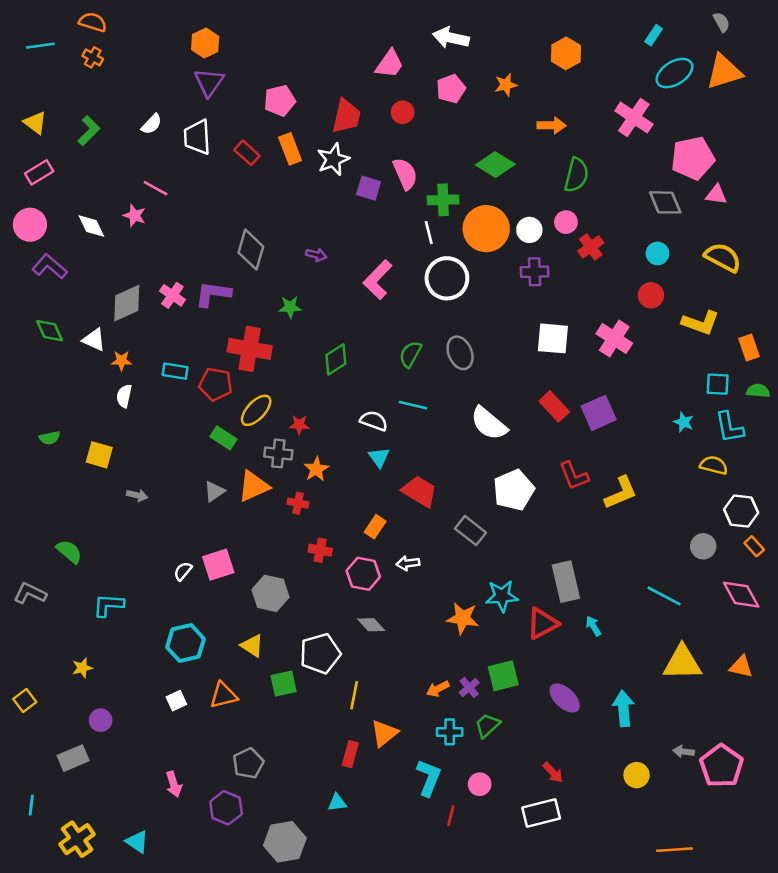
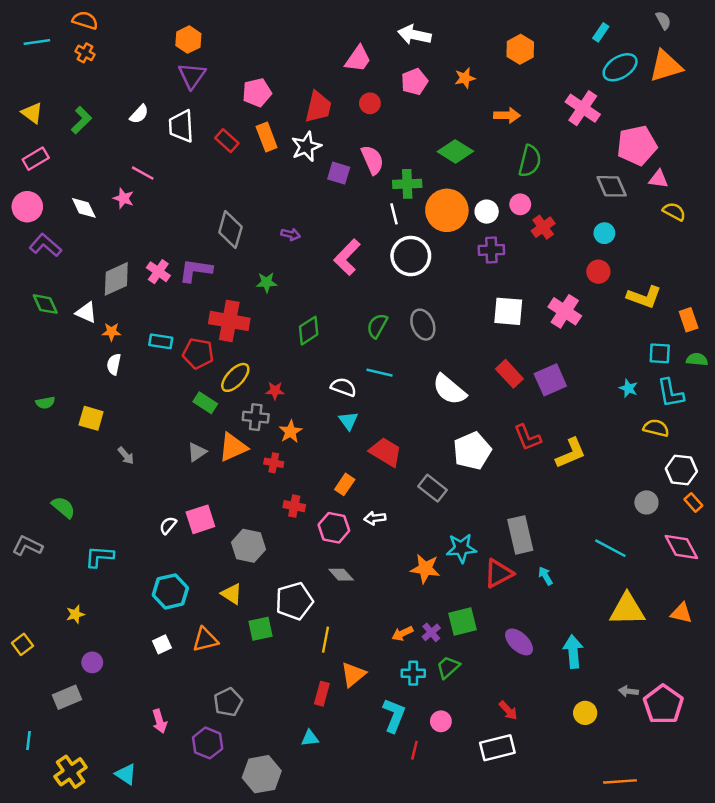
yellow semicircle: (723, 257) -> (674, 212), moved, size x0.7
gray arrow: (137, 495) -> (126, 456), turned 36

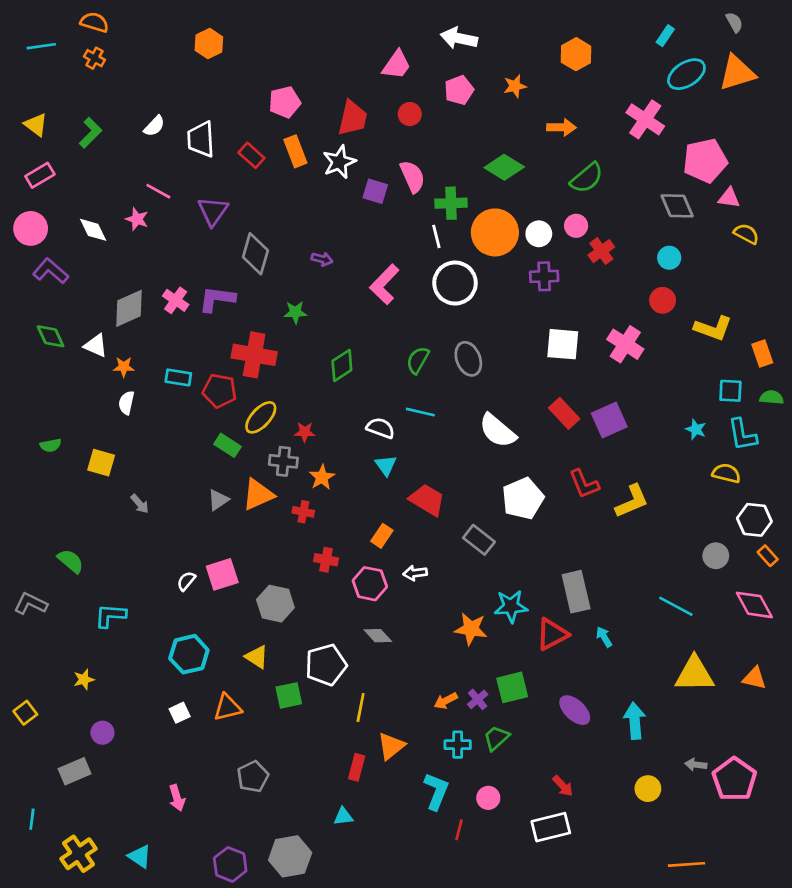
purple triangle: (192, 76) -> (213, 211), moved
green semicircle: (530, 161) -> (587, 178), turned 36
purple hexagon: (208, 743) -> (230, 864), moved

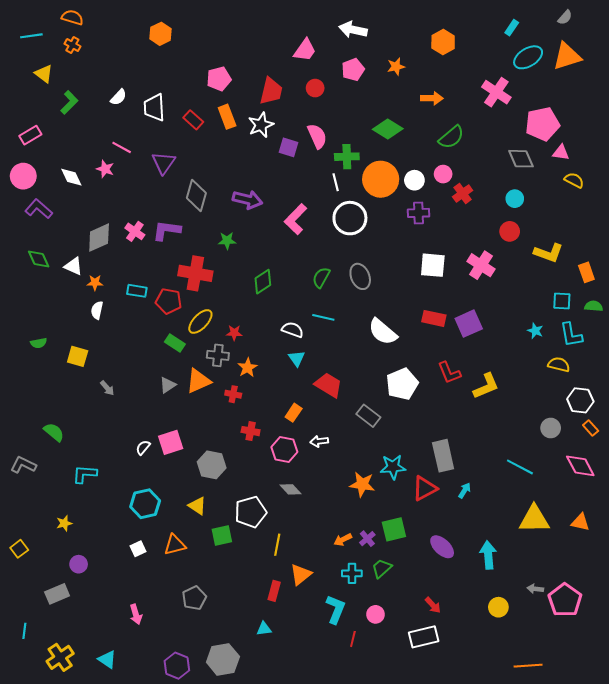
gray semicircle: (734, 22) -> (565, 17), turned 70
yellow triangle: (36, 125) -> (44, 74), moved
purple arrow: (322, 259) -> (248, 200), size x1.8
red rectangle: (564, 413) -> (434, 318), turned -35
cyan arrow: (604, 637) -> (465, 490), turned 63

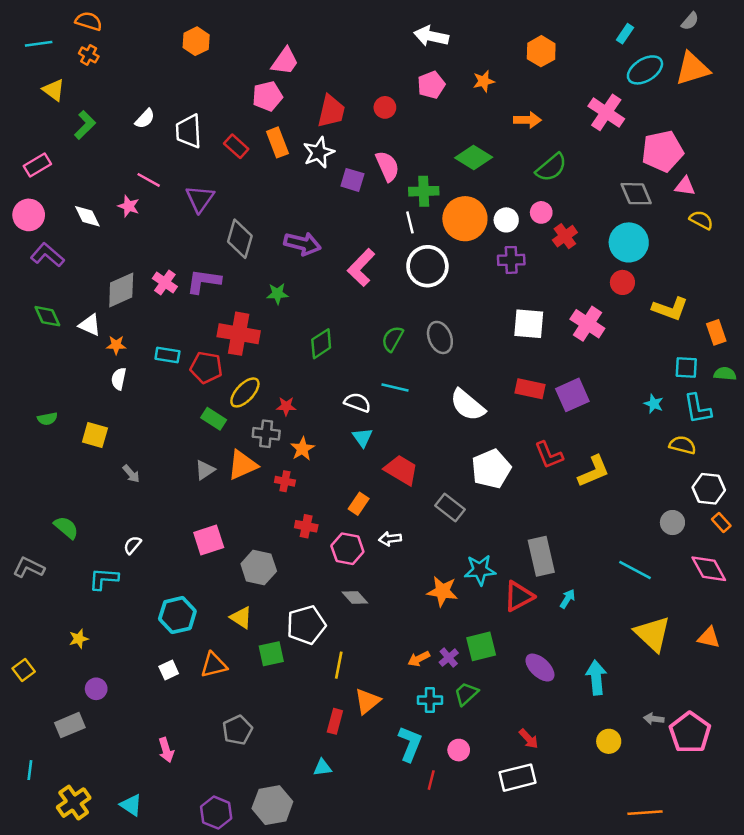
pink trapezoid: (305, 50) -> (285, 61), moved
cyan circle: (515, 199) -> (629, 242), size x1.8
white semicircle: (143, 447) -> (132, 545), moved
yellow triangle: (534, 519) -> (652, 634), turned 44

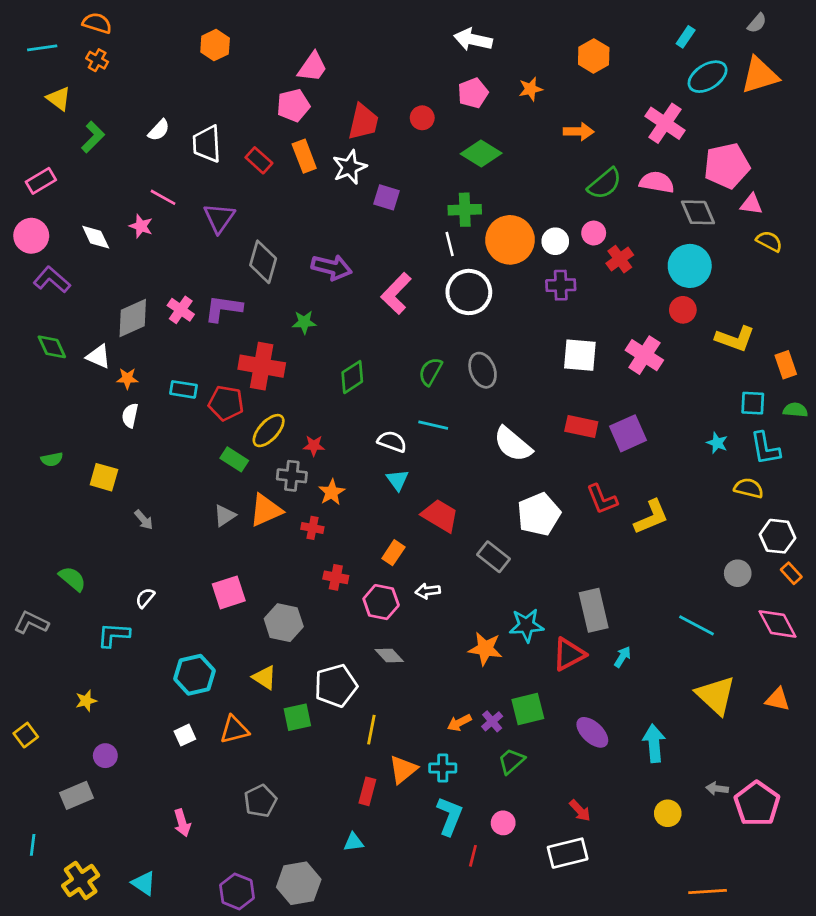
green diamond: (474, 157) -> (481, 153), moved
pink semicircle: (387, 166) -> (657, 182), moved, turned -56
cyan cross: (430, 700) -> (443, 768), moved

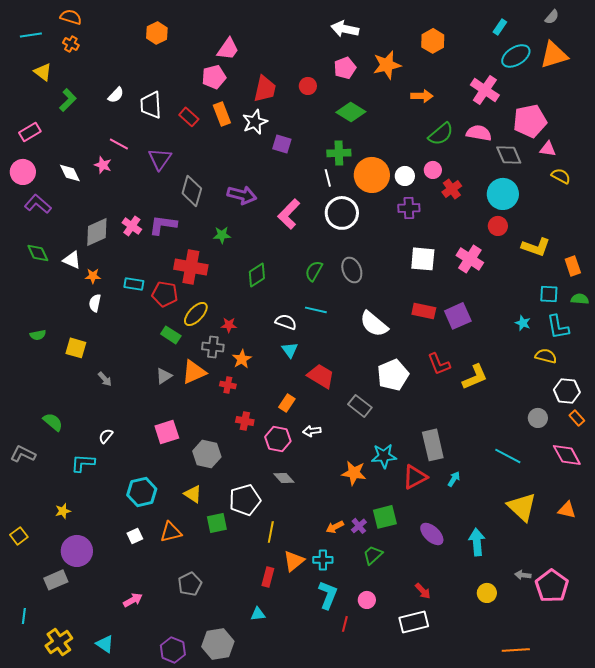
orange star: (531, 89) -> (387, 65), size x1.6
purple circle: (105, 756) -> (77, 551), size x1.8
pink arrow: (182, 823) -> (133, 600), turned -102

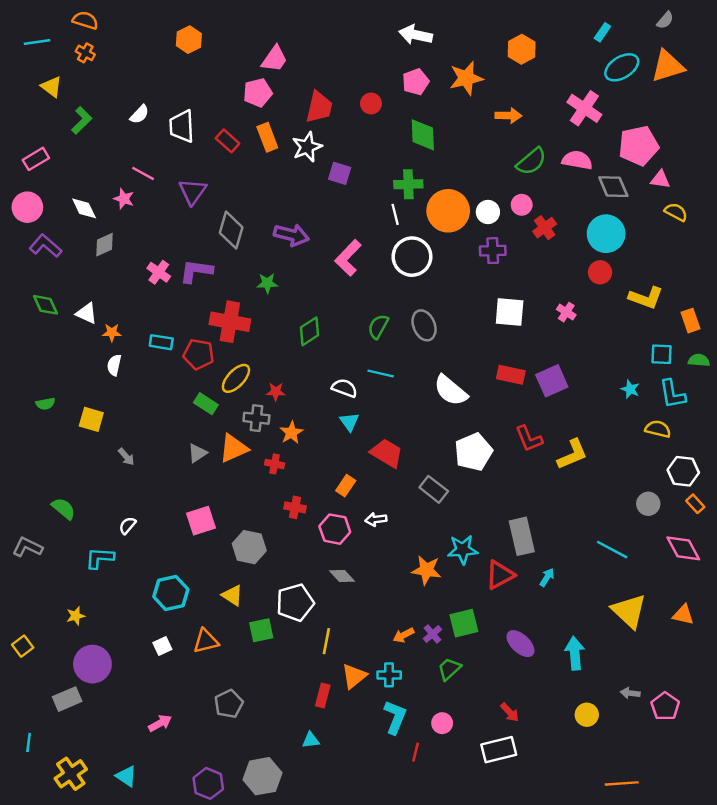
green diamond: (351, 112) -> (423, 135), turned 56
gray diamond: (97, 232) -> (105, 245), moved, size x0.7
pink cross: (470, 259) -> (566, 312), size x0.6
pink pentagon: (552, 586) -> (665, 706), size x0.7

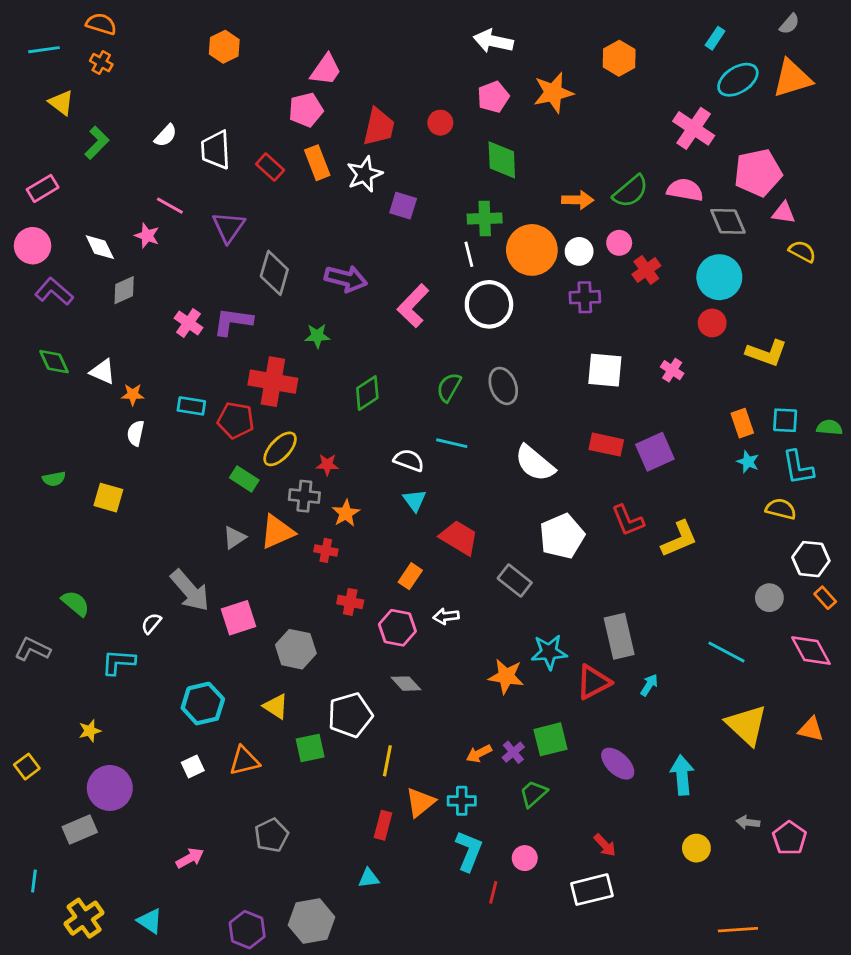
orange arrow: (508, 116) -> (578, 200), moved
orange rectangle: (690, 321) -> (742, 423), moved
gray arrow: (126, 457) -> (190, 591), moved, size x2.0

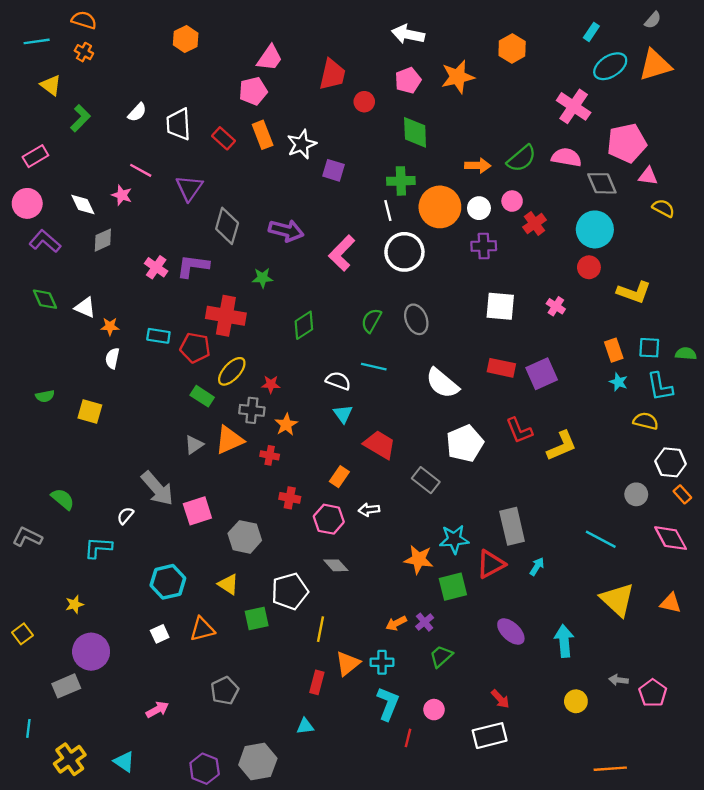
red trapezoid: (379, 127) -> (332, 75), moved
green square: (550, 739) -> (453, 587), moved

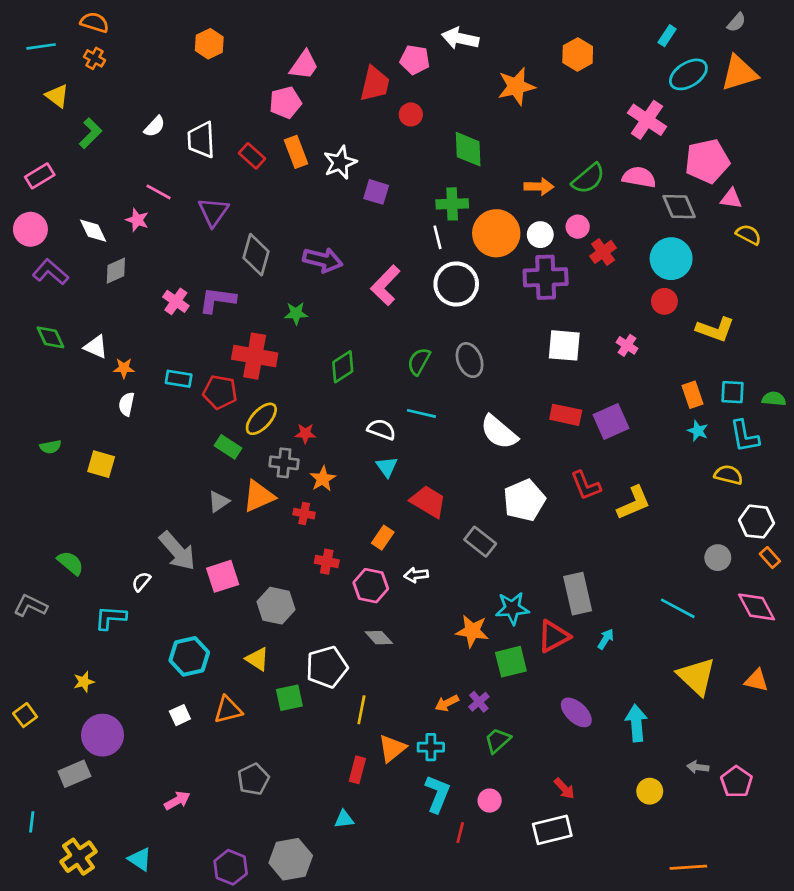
pink pentagon: (408, 80) -> (415, 60), moved, turned 30
purple cross: (484, 246) -> (546, 277), size x1.5

